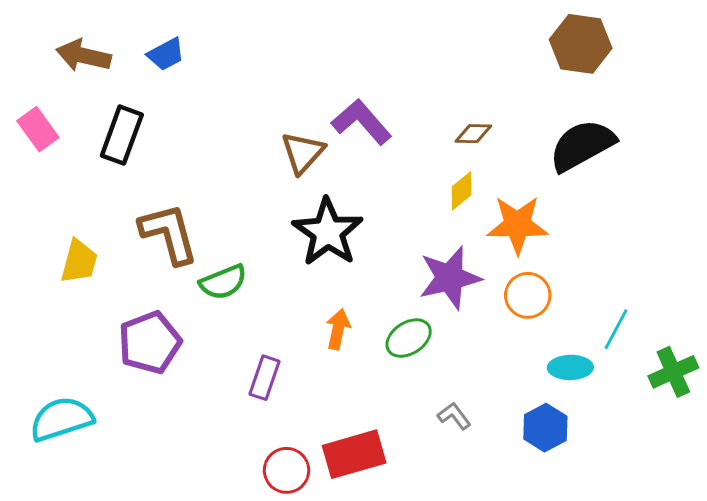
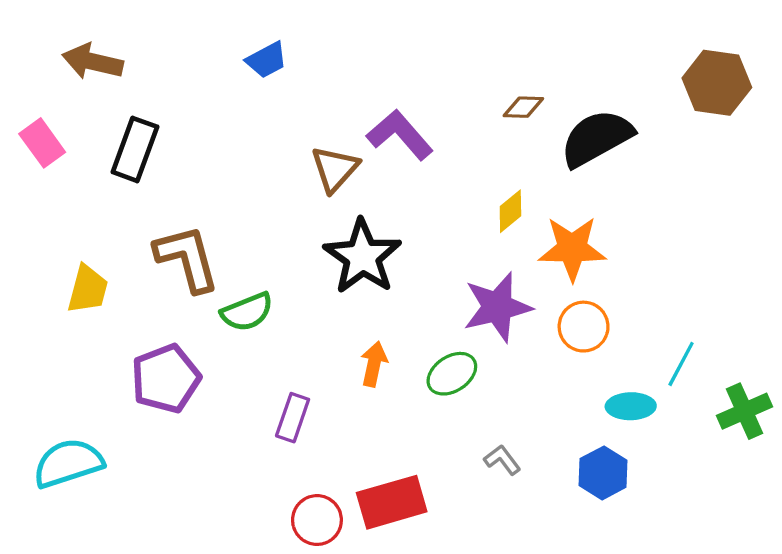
brown hexagon: (581, 44) -> (717, 83), moved
blue trapezoid: (166, 54) -> (267, 60), moved
brown diamond: (473, 134) -> (523, 107), moved
black semicircle: (582, 145) -> (597, 138), moved

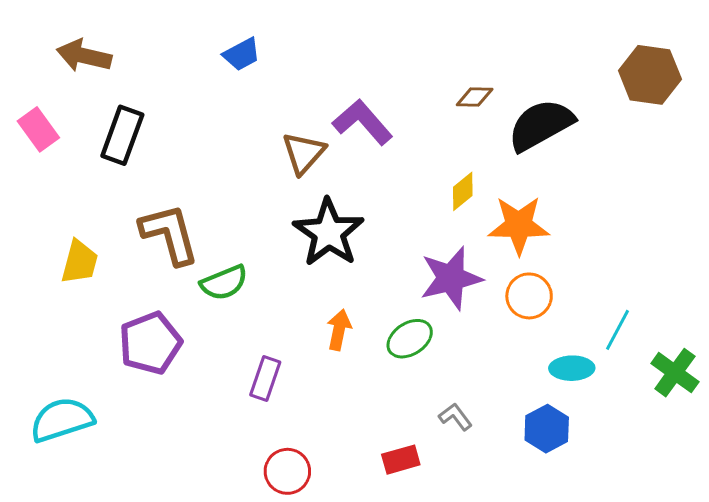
green cross: (744, 411) -> (675, 373), turned -30
red rectangle: (392, 502) -> (401, 460), moved, size x0.6

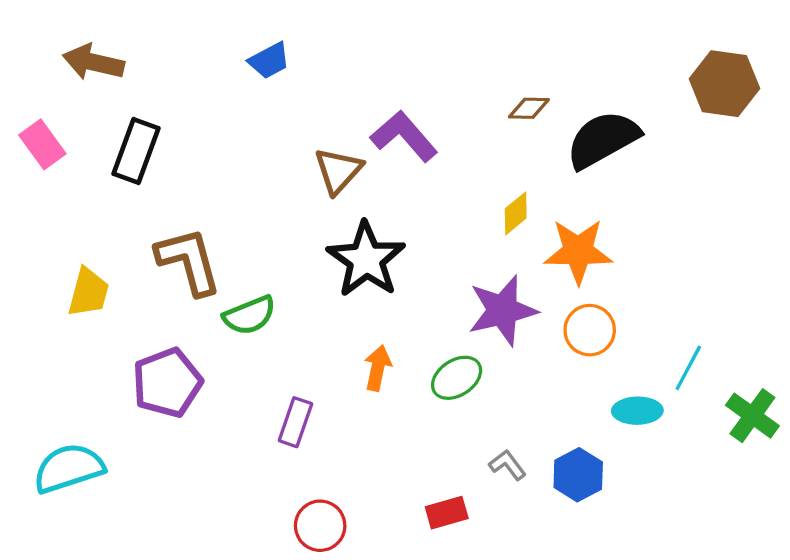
blue hexagon: (547, 429) -> (578, 475), moved

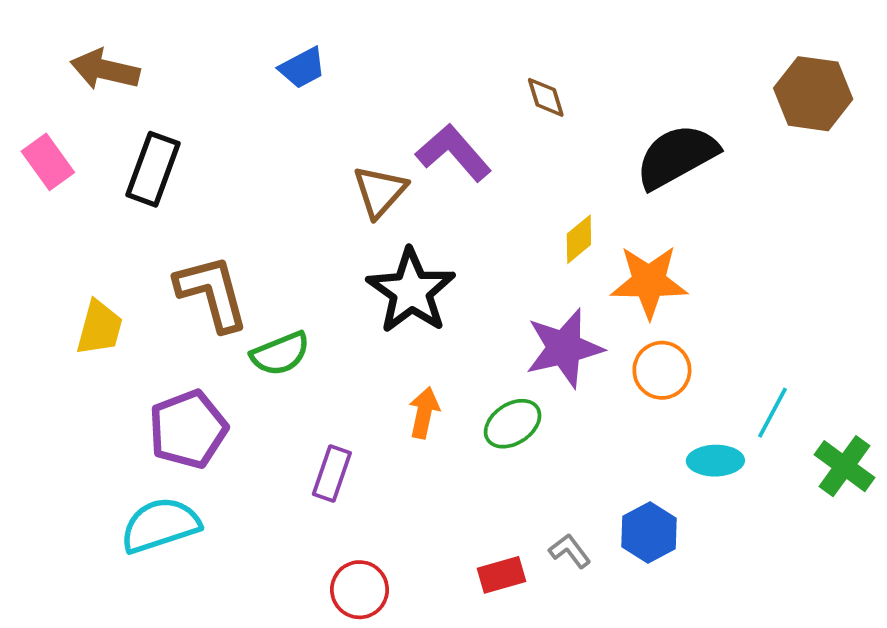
brown diamond: (529, 108) -> (546, 97), moved, turned 72
gray L-shape: (508, 465) -> (570, 551), moved
cyan semicircle: (69, 468) -> (160, 525), moved

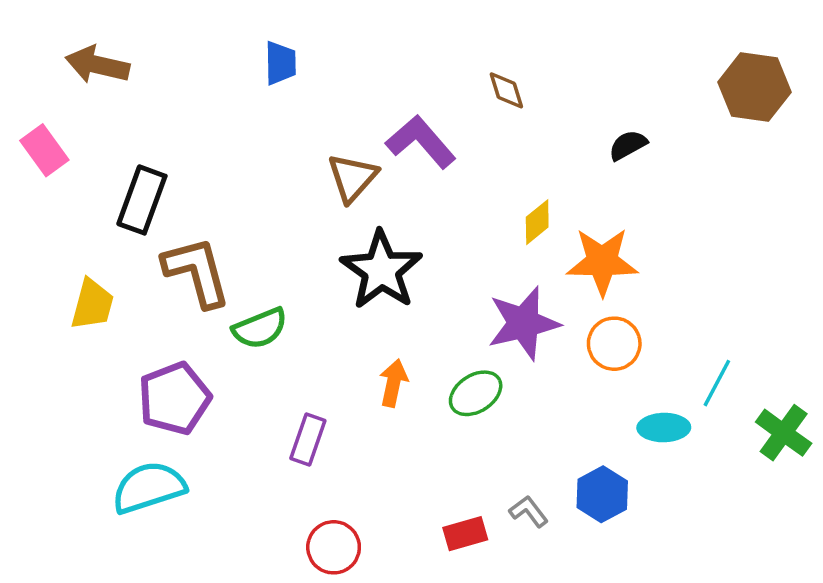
blue trapezoid: (302, 68) -> (281, 63), turned -63
black semicircle: (677, 156) -> (628, 145), size x0.5
black rectangle: (153, 169) -> (142, 200), moved

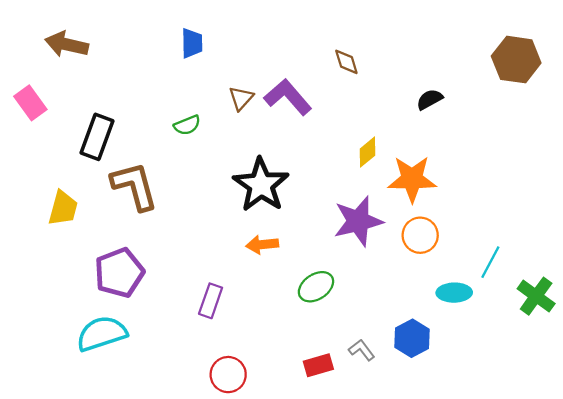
brown triangle: (352, 178) -> (241, 98), moved, size x0.7
green semicircle: (260, 328) -> (187, 125), moved, size x0.7
orange arrow: (393, 383) -> (262, 245), moved, turned -108
green ellipse: (476, 393) -> (316, 287), moved

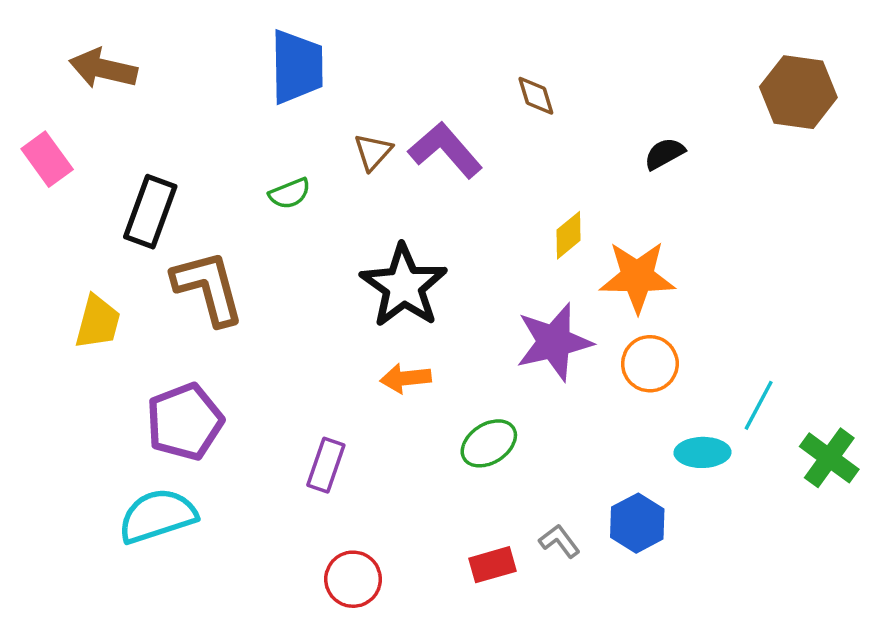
blue trapezoid: (192, 43) -> (297, 67), size x1.6

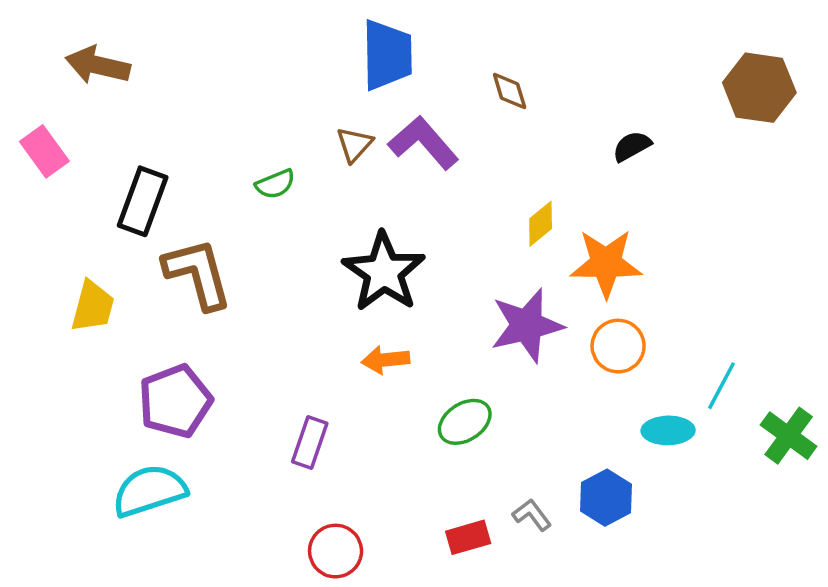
blue trapezoid: (297, 67) -> (387, 55), moved

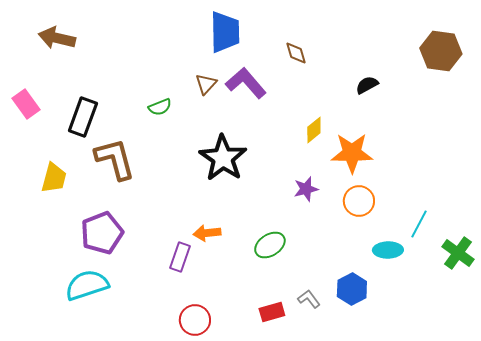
pink rectangle: (44, 151) -> (26, 104), moved
purple star: (527, 325) -> (306, 189), size x0.6
orange arrow: (385, 360) -> (207, 233), moved

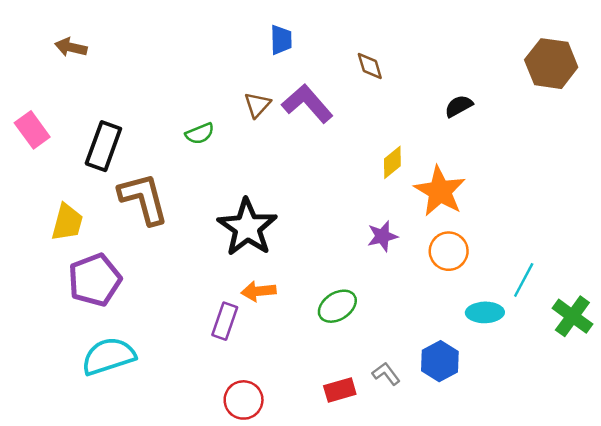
blue trapezoid: (225, 32) -> (281, 40), size x0.6
brown arrow: (57, 38) -> (71, 47), size x0.7
orange star: (352, 153) -> (440, 191), turned 30
black star: (223, 158) -> (247, 227), moved
purple pentagon: (102, 233) -> (95, 280), moved

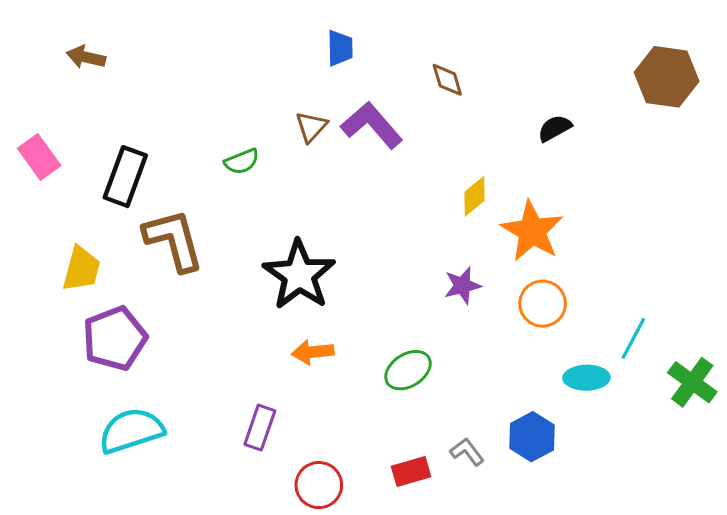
purple rectangle: (225, 321) -> (260, 428), moved
red circle: (244, 400) -> (319, 485), moved

